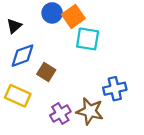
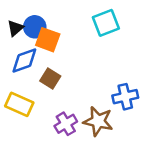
blue circle: (52, 13) -> (35, 27), moved
orange square: (73, 16) -> (48, 40), moved, turned -35
cyan square: (88, 39) -> (106, 23), moved, turned -30

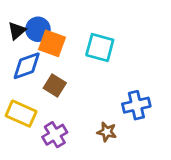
cyan square: (106, 23) -> (100, 48), moved, turned 36
brown star: (98, 121) -> (107, 132), size x0.6
purple cross: (66, 124) -> (55, 135), moved

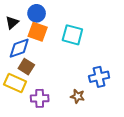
blue circle: (38, 29) -> (37, 13), moved
brown square: (55, 85) -> (26, 67), moved
purple cross: (55, 135) -> (40, 98), turned 30

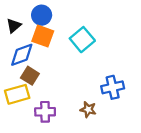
cyan square: (72, 35) -> (82, 40), turned 35
yellow rectangle: (15, 83) -> (17, 94), turned -40

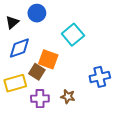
orange square: (43, 36) -> (48, 59), moved
brown square: (30, 76) -> (37, 72), moved
brown star: (88, 109) -> (68, 97), moved

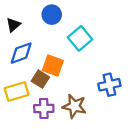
blue circle: (37, 13) -> (52, 15), moved
brown star: (68, 97) -> (74, 106), size x1.5

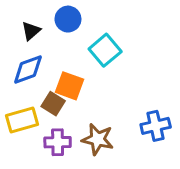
black triangle: (13, 25) -> (31, 31), moved
blue cross: (109, 85) -> (156, 126), moved

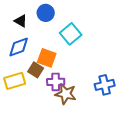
black triangle: (31, 31) -> (21, 21), turned -48
purple cross: (58, 142) -> (56, 82), moved

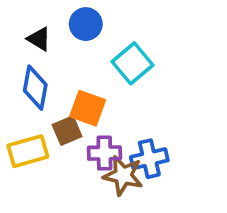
blue diamond: (19, 47) -> (35, 88), turned -60
brown square: (36, 70) -> (67, 131), turned 35
blue cross: (105, 85) -> (149, 159), moved

